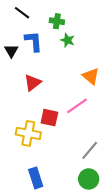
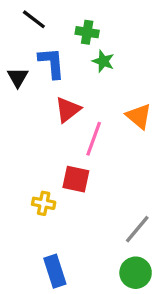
red triangle: (33, 83) -> (68, 110), moved
pink line: (77, 106) -> (94, 139), moved, turned -35
yellow cross: (28, 133) -> (44, 203), size x0.6

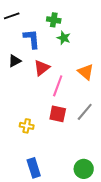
black line: (34, 19) -> (12, 16), moved, turned -56
black triangle: (18, 77) -> (15, 61), moved, turned 32
red square: (76, 179) -> (58, 114), moved
gray line: (137, 229) -> (85, 112), moved

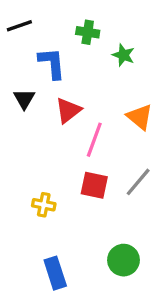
green star: (64, 38) -> (123, 55), moved
black triangle: (15, 61) -> (24, 99), turned -32
green circle: (84, 169) -> (123, 260), moved

